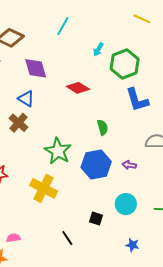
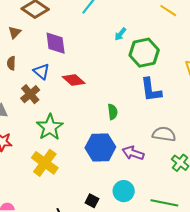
red diamond: (78, 88) -> (74, 80), moved
green star: (58, 151) -> (50, 127), moved
purple arrow: (129, 165) -> (133, 153), size x1.5

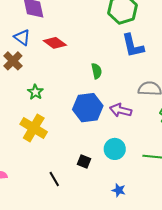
green star: (50, 127) -> (35, 92), size x0.6

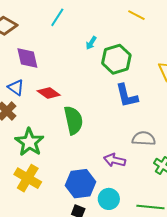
green semicircle: (97, 71) -> (73, 120), moved, size x1.8
green star: (35, 92) -> (29, 142), size x1.8
blue hexagon: (88, 108) -> (80, 184), moved

